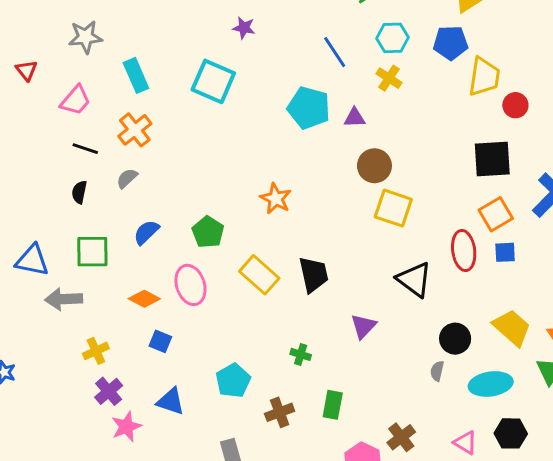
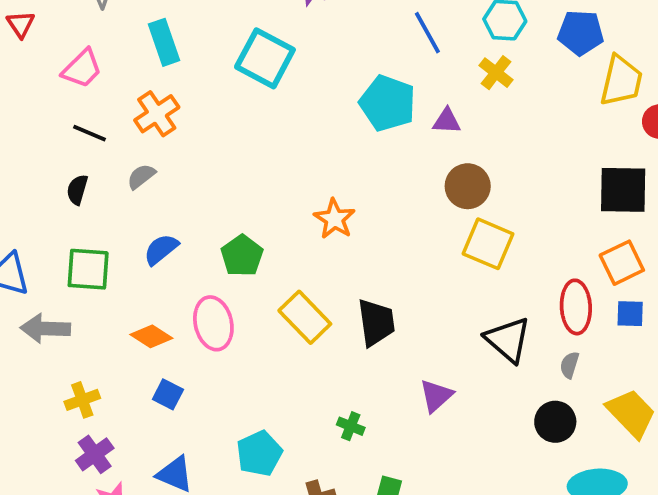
gray semicircle: (437, 371) -> (569, 365), moved

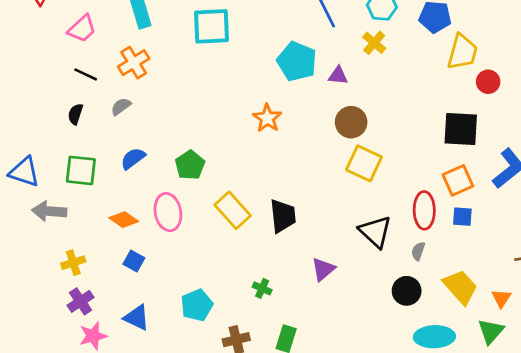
cyan square: (265, 58) -> (211, 26), turned -33
orange star: (335, 219) -> (267, 118), moved

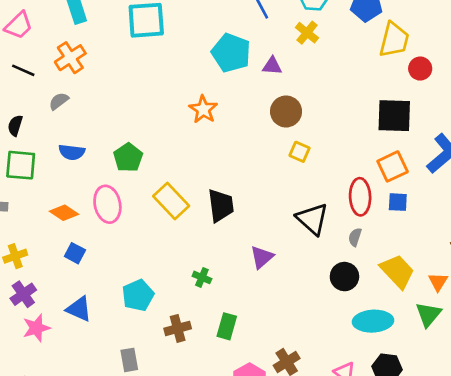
black semicircle: (75, 114) -> (15, 126), moved
blue semicircle: (133, 158) -> (72, 152), turned -135
yellow square: (364, 163) -> (300, 152), size x0.6

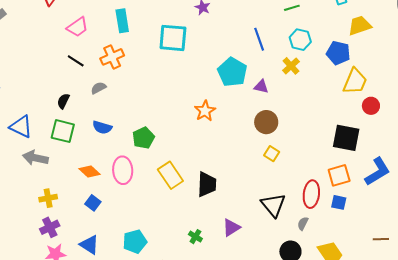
green cross: (202, 277) -> (195, 237), moved

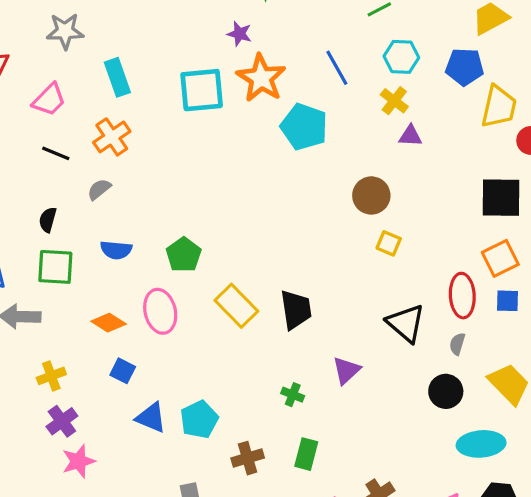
purple triangle: (261, 87) -> (410, 136), moved
orange star: (205, 111) -> (261, 78), moved, size x1.4
blue triangle: (89, 245) -> (151, 418), moved

